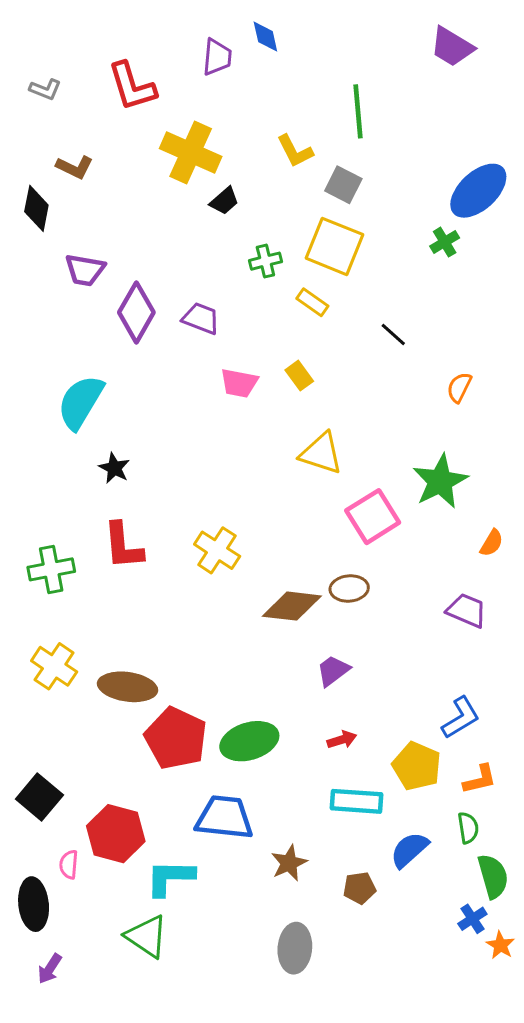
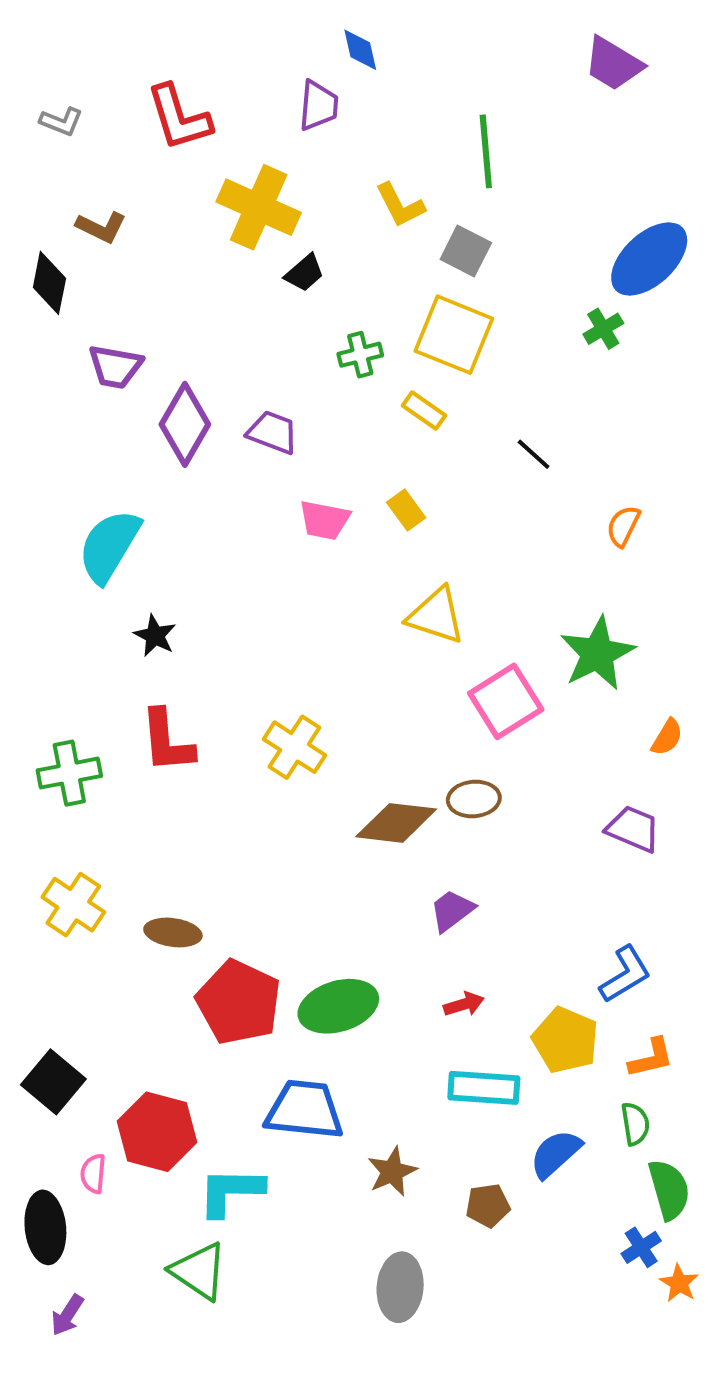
purple trapezoid: (217, 57) -> (318, 106), moved
brown ellipse: (128, 687) -> (173, 932), size x0.7

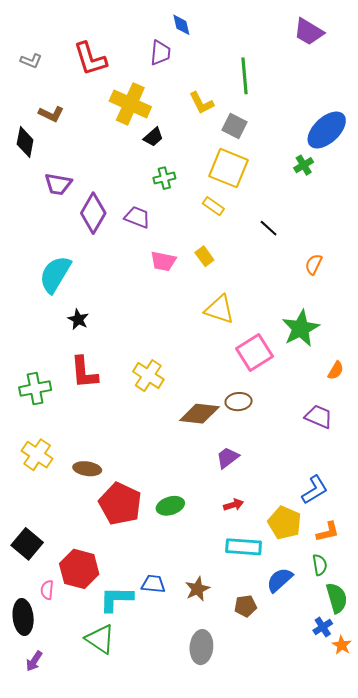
green cross: (360, 355) -> (164, 178), moved
green ellipse: (338, 1006) -> (170, 506), size x0.7
blue trapezoid: (304, 1110) -> (153, 584), moved, size x0.6

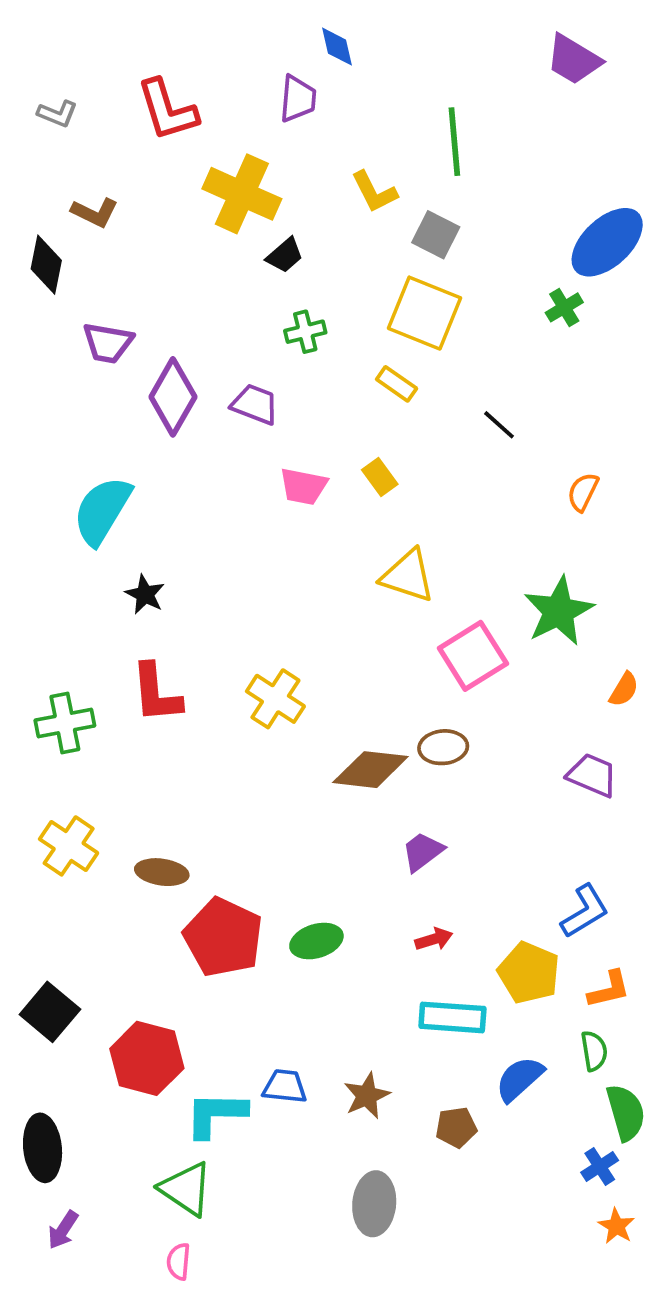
pink semicircle: (47, 590) -> (179, 1262), moved
orange star: (342, 645) -> (616, 1226), moved

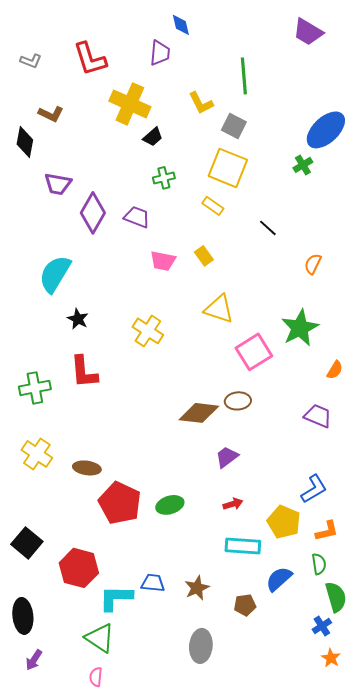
yellow cross: (275, 699) -> (148, 331), moved

